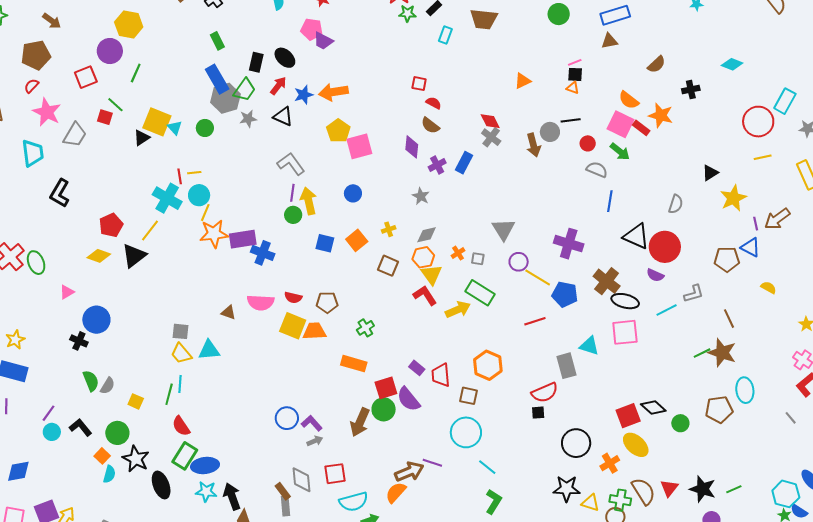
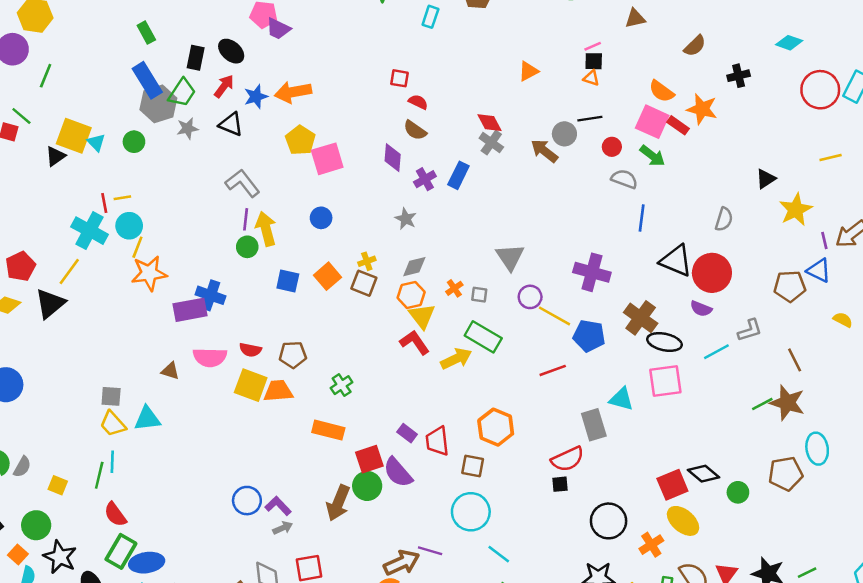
red circle: (758, 122) -> (820, 90), moved
brown arrow: (533, 145) -> (544, 151), turned 145
purple rectangle: (243, 239) -> (190, 310), moved
brown square: (388, 266) -> (364, 283), moved

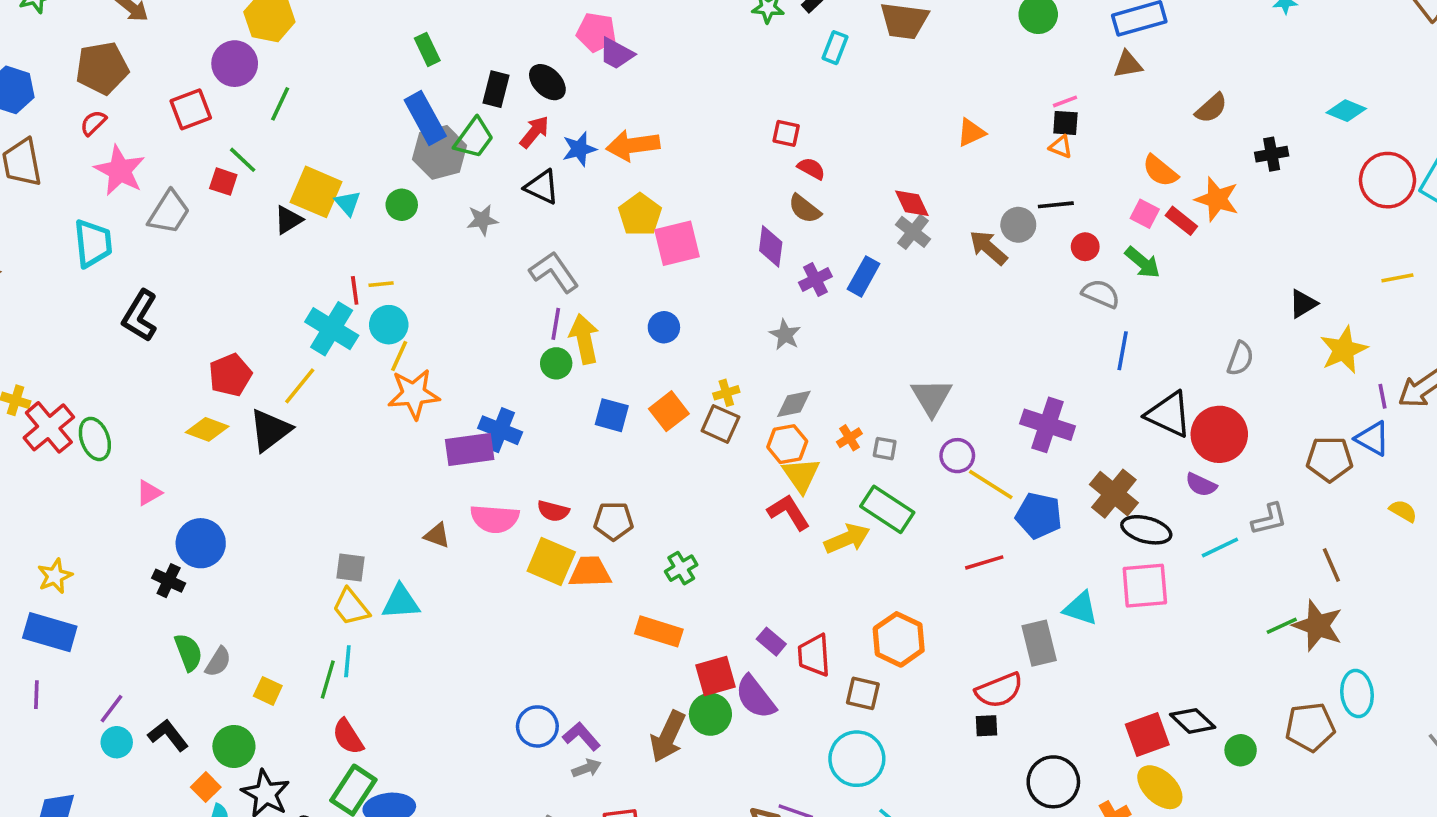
pink square: (652, 122) -> (1145, 214), size x0.6
gray star: (187, 128) -> (482, 220), moved

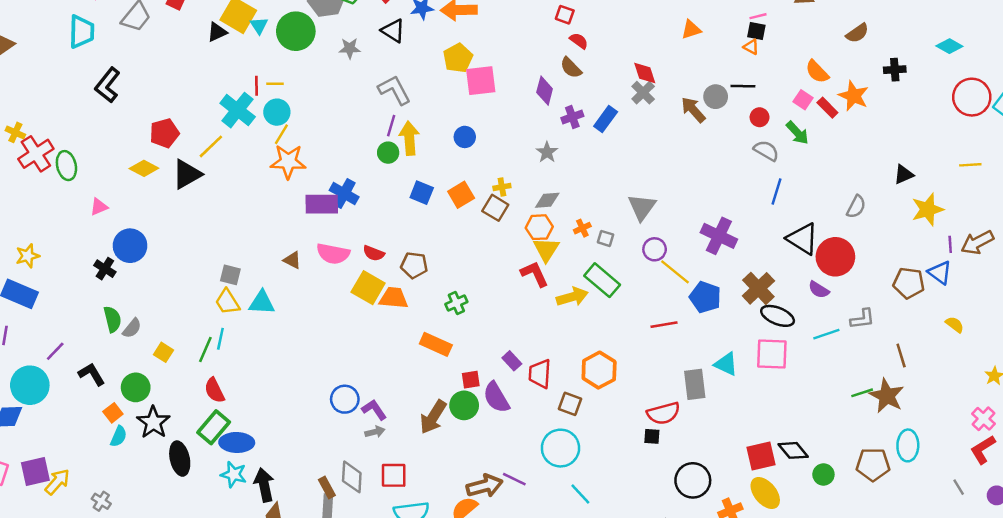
green circle: (402, 205) -> (296, 31), size x1.8
red square: (716, 676) -> (471, 380), size x0.7
cyan circle: (117, 742) -> (30, 385), moved, size x1.8

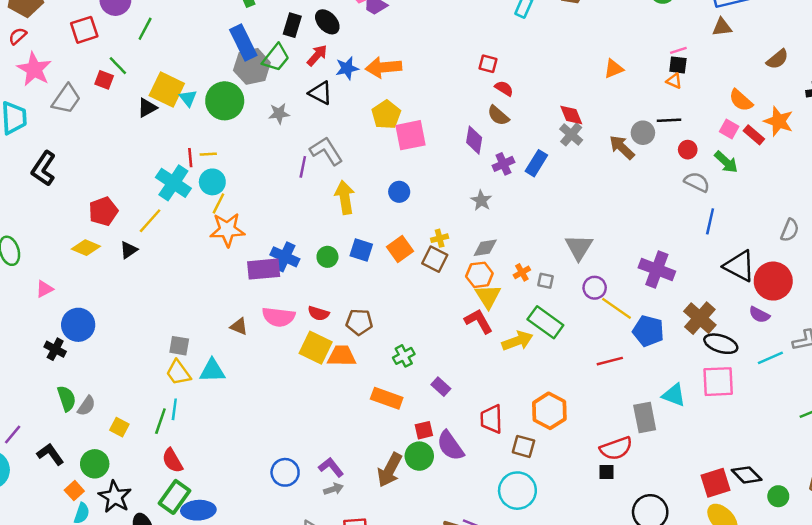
purple line: (391, 126) -> (303, 167), moved
green circle: (388, 153) -> (327, 257), moved
black triangle: (187, 174) -> (129, 250), size x0.6
purple rectangle: (512, 361) -> (441, 387), moved
blue circle: (345, 399) -> (285, 472), moved

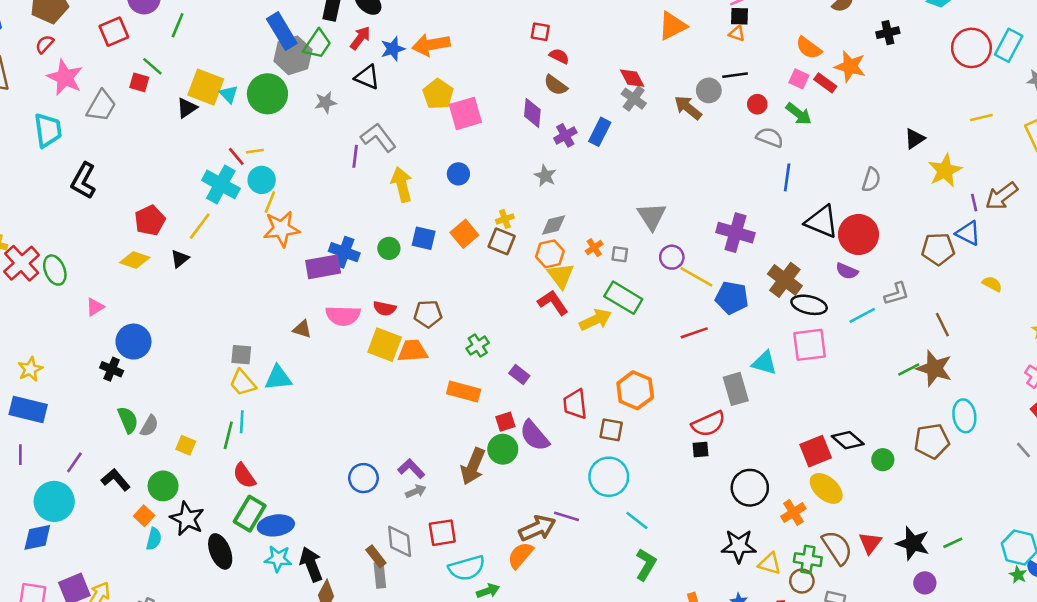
orange triangle: (614, 69) -> (672, 26), size x1.4
red line: (190, 158) -> (236, 156), turned -30

